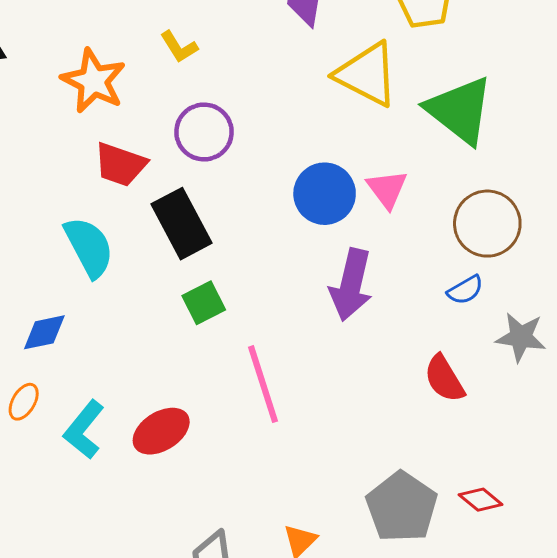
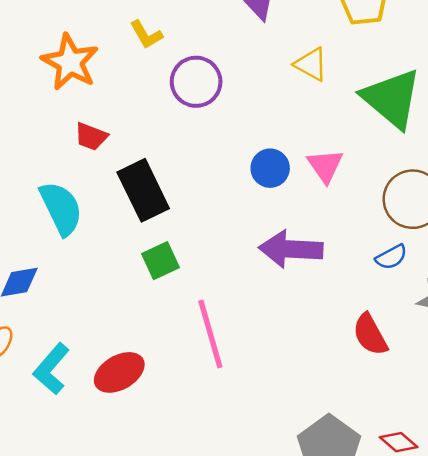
yellow triangle: (367, 74) -> (311, 64), size x0.6
purple circle: (204, 132) -> (196, 82), moved
red trapezoid: (120, 165) -> (91, 137), size x0.7
blue circle: (325, 194) -> (270, 168), size x0.7
purple arrow: (351, 285) -> (291, 249), turned 78

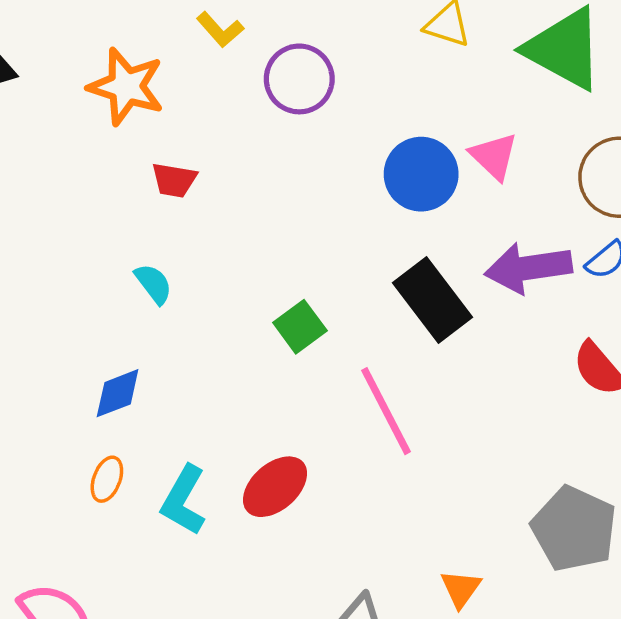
blue circle: (270, 168) -> (421, 174), size x1.4
black rectangle: (143, 190) -> (432, 300), moved
cyan semicircle: (61, 208) -> (153, 284), size x0.6
purple arrow: (291, 249) -> (528, 268), moved

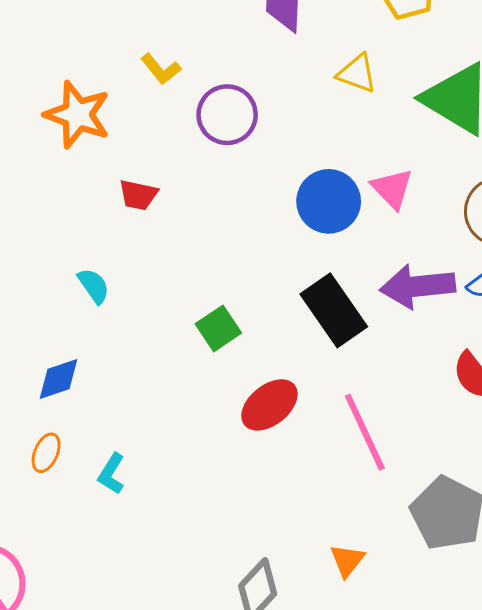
red trapezoid: (174, 180) -> (138, 195), moved
pink line: (386, 411) -> (365, 432), moved
red ellipse: (275, 487) -> (269, 405), moved
cyan L-shape: (184, 500) -> (111, 474), size x0.7

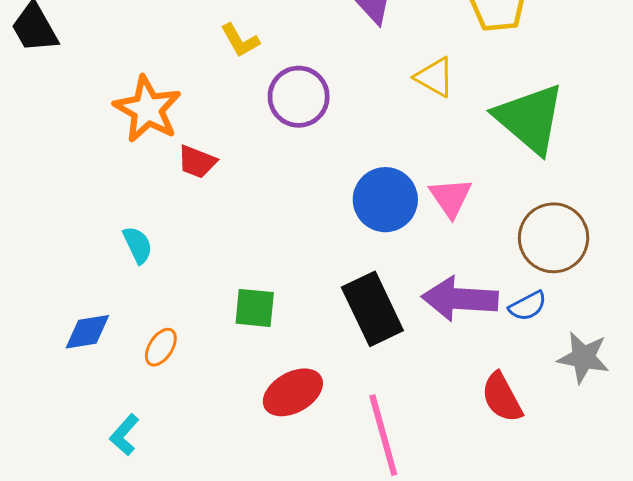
orange star: (77, 115) -> (147, 109), moved
green square: (218, 328) -> (255, 308), turned 30
orange ellipse: (46, 453) -> (161, 347), moved

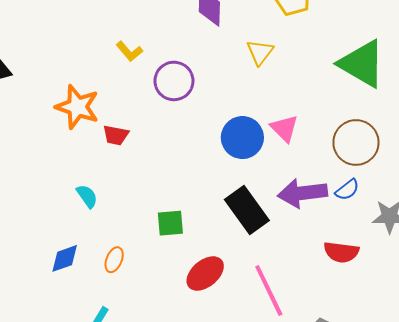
yellow triangle: (435, 77) -> (260, 52), turned 48
green triangle: (530, 119) -> (362, 64), moved
red semicircle: (502, 397) -> (341, 252), turned -44

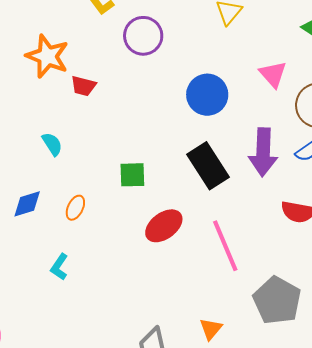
pink triangle: (284, 128) -> (273, 74), moved
purple arrow: (302, 193) -> (263, 152), turned -84

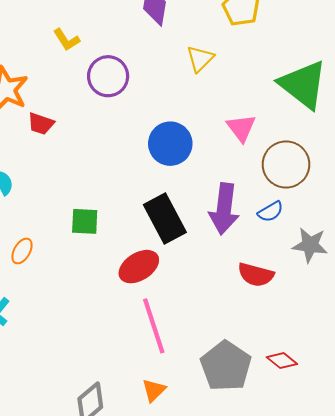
red ellipse: (164, 226) -> (139, 267), moved
pink line: (225, 246) -> (154, 326), moved

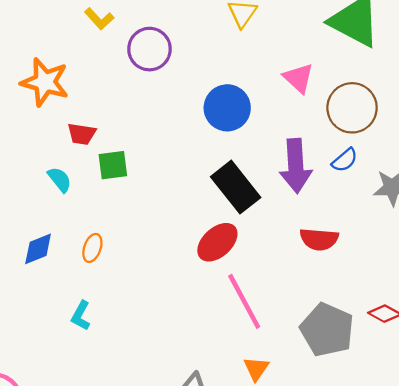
red trapezoid: (41, 124) -> (82, 134), moved
green square: (85, 221) -> (113, 165), moved
red semicircle: (256, 275) -> (319, 239), moved

